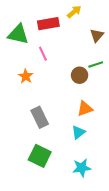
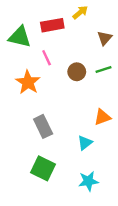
brown circle: (80, 75) -> (77, 72), moved
orange star: (26, 76) -> (28, 82), size x1.5
orange triangle: (85, 109) -> (102, 117), moved

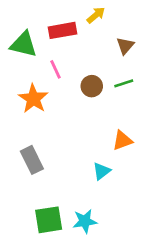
gray rectangle: (43, 126) -> (32, 160), moved
green square: (43, 168) -> (49, 220), moved, turned -35
cyan star: (88, 181) -> (85, 221), moved

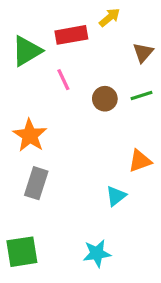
green triangle: (24, 44) -> (27, 51), turned -44
orange star: (33, 99) -> (30, 135), moved
gray rectangle: (32, 160) -> (36, 183), turned 44
green square: (49, 220) -> (22, 252), moved

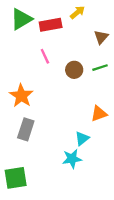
green triangle: (27, 51) -> (21, 19), moved
cyan star: (97, 253) -> (72, 159), moved

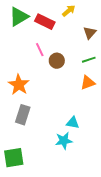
red rectangle: (51, 25) -> (45, 22), turned 36
brown circle: (74, 70) -> (57, 61), moved
orange triangle: (99, 114) -> (88, 83), moved
cyan triangle: (82, 138) -> (73, 123), turned 48

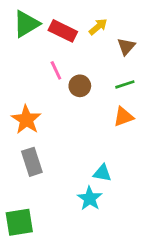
yellow arrow: (69, 11) -> (98, 27), moved
gray rectangle: (23, 115) -> (32, 162), turned -36
cyan star: (64, 141) -> (90, 198), turned -30

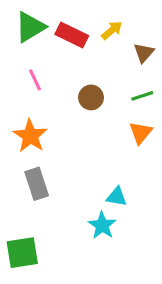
pink line: (56, 70) -> (35, 80), moved
orange triangle: (123, 117) -> (141, 133), turned -30

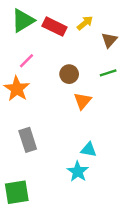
pink line: (35, 80) -> (27, 61), turned 70
orange triangle: (141, 133) -> (83, 101), moved
orange star: (30, 136) -> (17, 89), moved

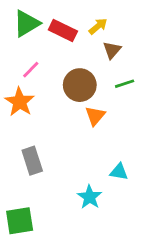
brown triangle: (109, 40) -> (112, 50), moved
brown circle: (69, 74) -> (80, 85), size x1.5
cyan triangle: (89, 150) -> (119, 172), moved

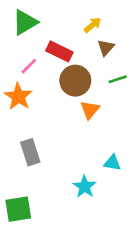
red rectangle: (63, 30) -> (59, 51), moved

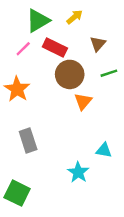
green triangle: (25, 22) -> (38, 21), moved
yellow arrow: (93, 25) -> (75, 17), moved
pink line: (29, 66) -> (23, 49), moved
green square: (18, 209) -> (17, 193), turned 35

